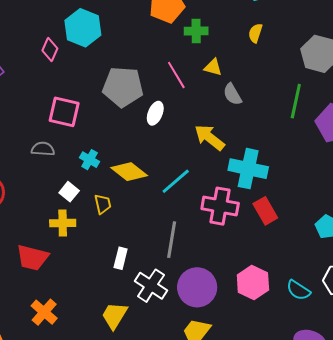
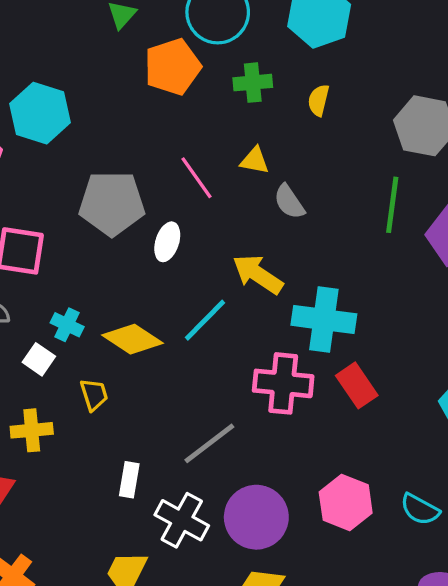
green cross: (196, 31) -> (253, 83), moved
cyan line: (176, 181) -> (205, 320), moved
white square: (69, 192) -> (39, 359), moved
gray line: (172, 240) -> (209, 443), turned 48

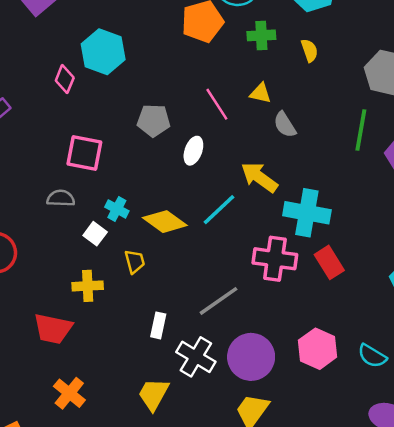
yellow semicircle: (319, 100) -> (309, 50), turned 145
gray pentagon: (112, 203) -> (154, 121), size x0.7

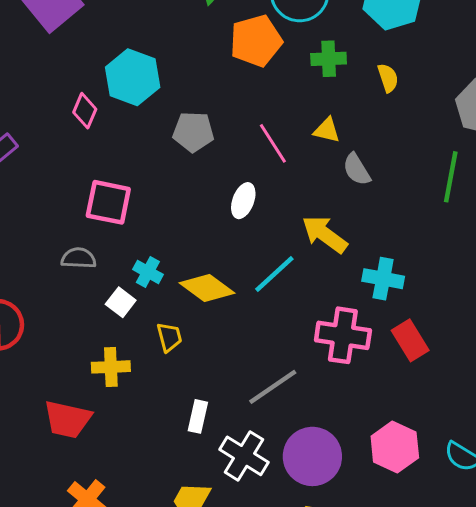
gray pentagon: (154, 121) -> (193, 132), moved
cyan cross: (307, 213) -> (383, 279), size x0.7

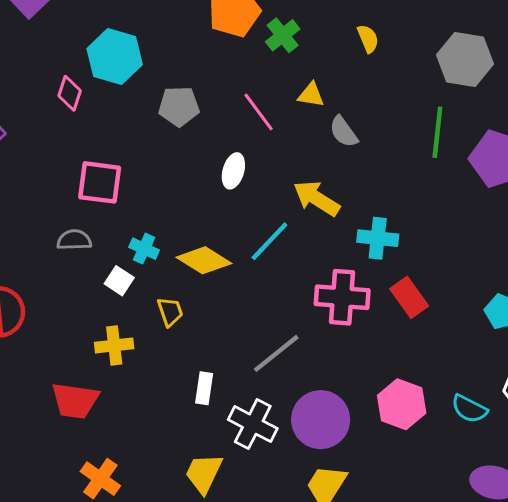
green cross: (329, 59) -> (283, 35), moved, turned -32

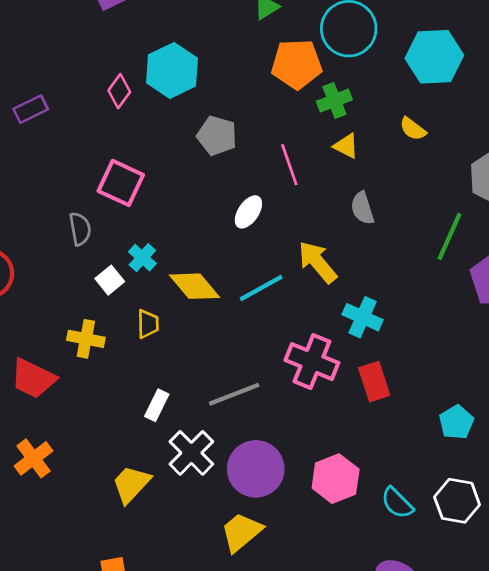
yellow semicircle: (368, 39) -> (413, 129), turned 132
yellow triangle: (311, 95) -> (346, 146), moved
gray semicircle: (74, 240) -> (80, 229), turned 64

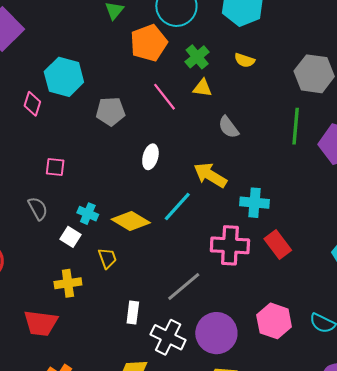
green cross: (334, 101) -> (197, 57), moved
pink line: (289, 165) -> (165, 97), moved
pink square: (121, 183) -> (55, 167), size x0.6

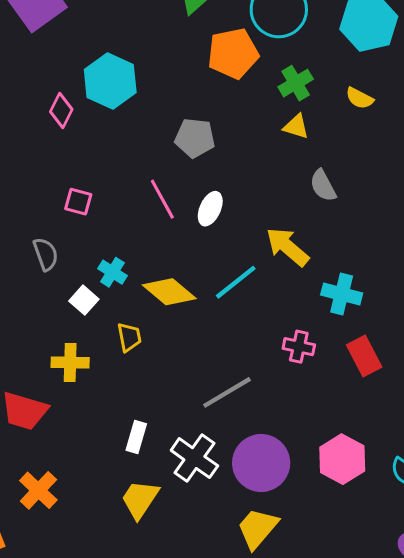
pink line: (165, 97) -> (162, 199), moved
gray pentagon: (111, 111) -> (195, 138), moved
pink cross: (230, 245) -> (299, 347), size x0.6
white rectangle: (133, 312) -> (136, 437), moved

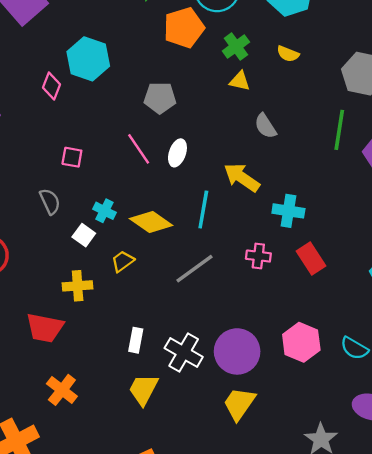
cyan line: (236, 282) -> (203, 210), turned -36
yellow trapezoid: (129, 337) -> (123, 261), turned -110
gray line: (227, 392) -> (194, 269), moved

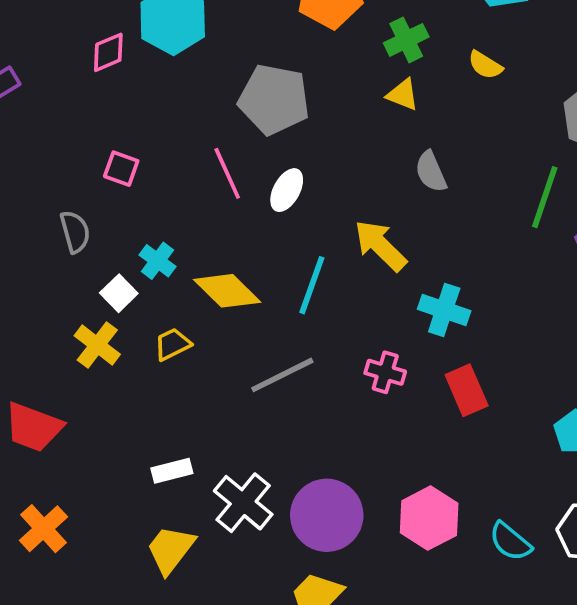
pink diamond: (52, 86) -> (108, 52), turned 36
gray pentagon: (160, 98) -> (274, 99), size x1.4
yellow cross: (78, 286) -> (97, 345), moved, turned 32
white rectangle: (136, 340) -> (172, 471), turned 55

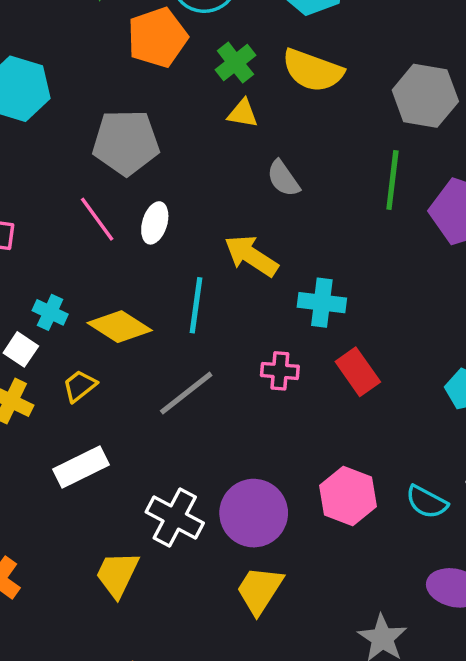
yellow semicircle: (485, 65) -> (313, 70), size x1.8
white rectangle: (172, 471) -> (81, 467), moved, size x1.4

